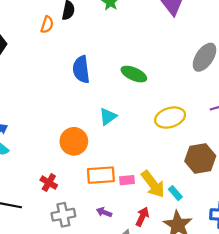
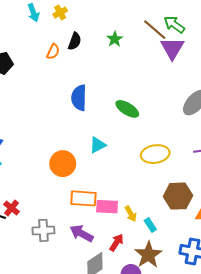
pink rectangle: (127, 180) -> (107, 207), size x1.5
red cross: (49, 183) -> (12, 208), moved
yellow arrow: (153, 184) -> (131, 214), size x0.6
purple arrow: (104, 212) -> (81, 233), size x1.6

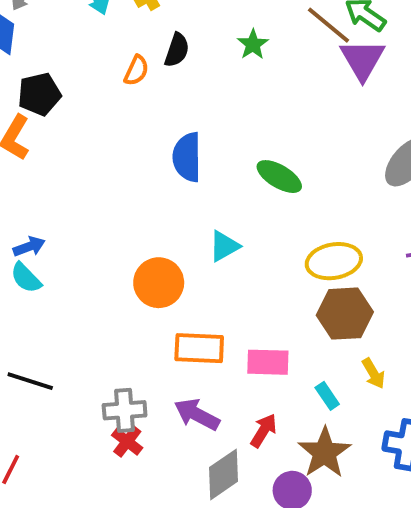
brown hexagon: (178, 196) -> (345, 314), moved
pink rectangle: (107, 207) -> (268, 362), moved
red cross: (12, 208) -> (127, 441), moved
yellow arrow: (131, 214) -> (373, 373), moved

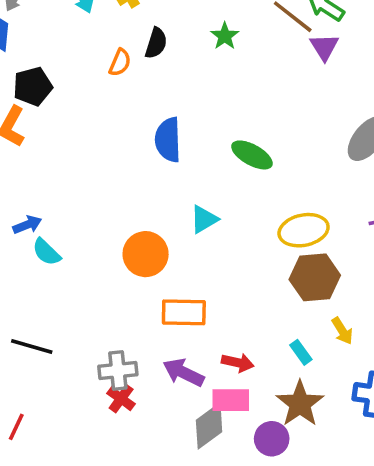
purple triangle: (362, 59) -> (324, 47), size x0.7
cyan semicircle: (26, 278) -> (46, 252), moved
pink rectangle: (268, 362) -> (231, 400), moved
red arrow: (264, 431) -> (238, 363), moved, turned 72

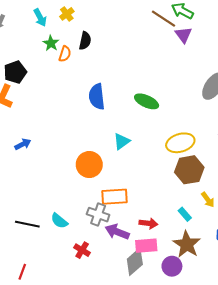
green star: (225, 36) -> (51, 43), moved
blue arrow: (27, 225) -> (23, 144), moved
cyan semicircle: (46, 252) -> (59, 221), moved
gray cross: (118, 370) -> (98, 215), moved, turned 30

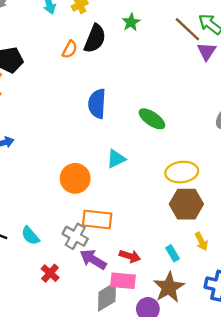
black semicircle: (85, 41) -> (95, 39), size x1.4
green star: (51, 43) -> (131, 22), moved

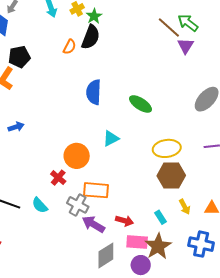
green star: (131, 22) -> (94, 16), moved
red cross: (50, 273) -> (58, 178), moved
pink rectangle: (123, 281) -> (137, 242), moved

